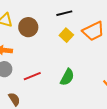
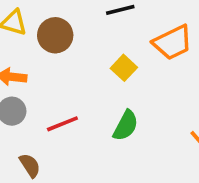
yellow square: (66, 35) -> (124, 68), moved

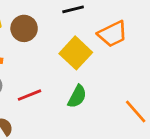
yellow square: (124, 68) -> (76, 53), size x1.6

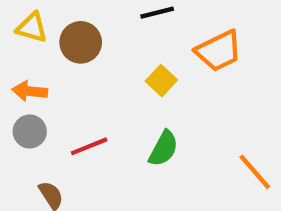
yellow square: (76, 53) -> (161, 81), size x0.6

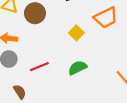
green semicircle: (163, 148) -> (78, 68), turned -144

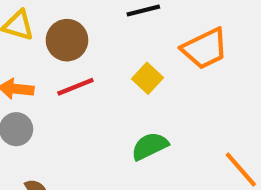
red line: (39, 67) -> (75, 87), moved

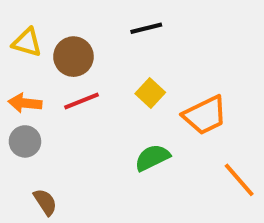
orange trapezoid: (205, 49) -> (205, 115), moved

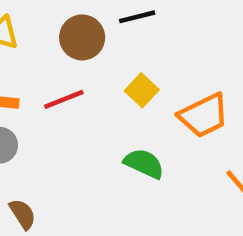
brown circle: (73, 57) -> (82, 37), moved
green semicircle: (152, 158) -> (144, 164), turned 51

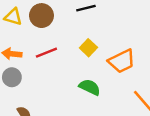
brown circle: (82, 37) -> (41, 16), moved

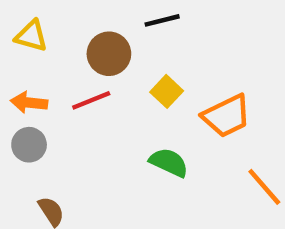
brown circle: (41, 16) -> (109, 54), moved

